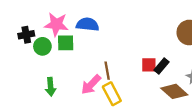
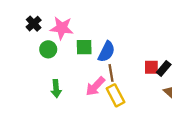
blue semicircle: (88, 24) -> (107, 52), moved, turned 110
black cross: (26, 35) -> (34, 24), moved, turned -32
green square: (66, 43) -> (84, 47), moved

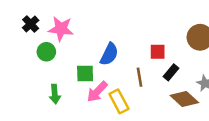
green square: (84, 47) -> (85, 74), moved
red square: (151, 67) -> (158, 52), moved
brown line: (111, 73) -> (140, 77), moved

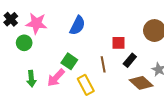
blue semicircle: (109, 54) -> (77, 25), moved
green square: (85, 74) -> (69, 61), moved, turned 35
pink arrow: (97, 92) -> (56, 78), moved

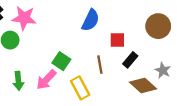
blue semicircle: (77, 25) -> (91, 20), moved

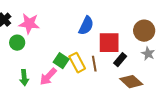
red square: (117, 40) -> (109, 43), size x1.6
gray star: (163, 70) -> (148, 54), moved
yellow rectangle: (80, 88) -> (77, 63), moved

